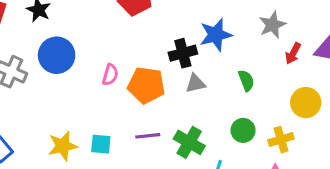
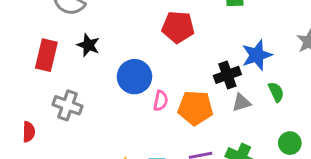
blue circle: (57, 55) -> (134, 77), moved
green semicircle: (246, 81) -> (276, 92), moved

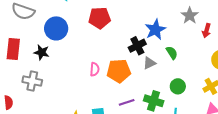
black star: (88, 45) -> (42, 52), moved
blue circle: (134, 77) -> (56, 28), moved
green circle: (290, 143) -> (178, 86), moved

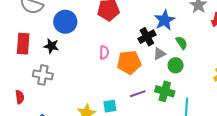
pink semicircle: (95, 69) -> (104, 52), moved
green circle: (178, 86) -> (176, 65), moved

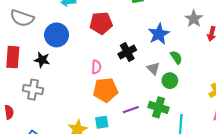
black cross: (147, 37) -> (127, 52), moved
gray triangle: (159, 54) -> (153, 69), turned -48
orange pentagon: (129, 62) -> (105, 90), moved

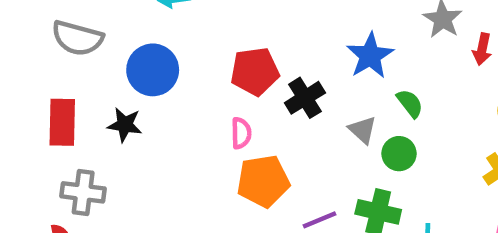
red pentagon: (101, 23) -> (255, 71), moved
gray cross: (33, 90) -> (83, 192), moved

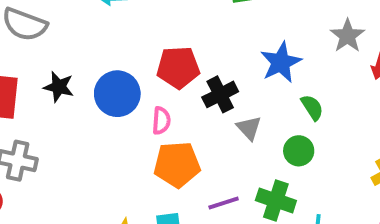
blue circle: (153, 70) -> (117, 94), moved
black star: (125, 125) -> (59, 87), moved
gray triangle: (363, 130) -> (249, 128), moved

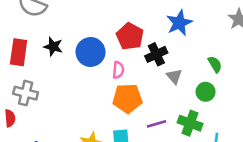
blue star: (281, 62) -> (179, 23), moved
red pentagon: (178, 67) -> (130, 36), turned 30

